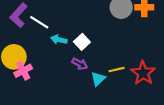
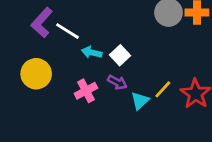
yellow line: (117, 70) -> (163, 89), turned -35
pink cross: (23, 71) -> (86, 91), moved

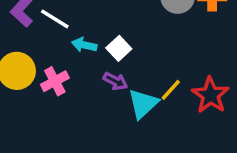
pink cross: (86, 91) -> (55, 81), moved
cyan triangle: (140, 101) -> (143, 104), size x1.4

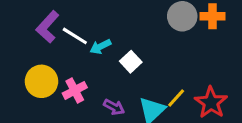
cyan arrow: (84, 45) -> (101, 47), moved, turned -40
purple arrow: (115, 81) -> (114, 107), moved

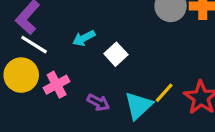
white line: (75, 36) -> (34, 45), moved

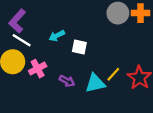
white square: (116, 54) -> (79, 47), turned -35
cyan triangle: (138, 106) -> (95, 83), turned 30

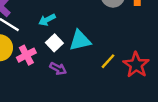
white square: (79, 47) -> (54, 43), moved, turned 35
cyan triangle: (95, 83) -> (80, 40), moved

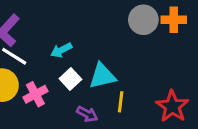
yellow line: (108, 61) -> (121, 102), moved, turned -35
purple arrow: (58, 69) -> (87, 114), moved

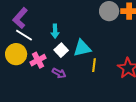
cyan arrow: (61, 50) -> (55, 31), turned -64
purple arrow: (87, 114) -> (59, 73), moved

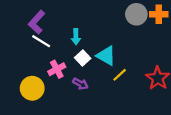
cyan triangle: (82, 48) -> (106, 56), turned 42
yellow circle: (16, 54) -> (32, 88), moved
yellow line: (94, 65) -> (120, 75), turned 40

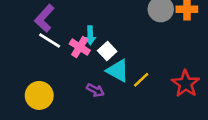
cyan triangle: (106, 56) -> (118, 71), moved
white square: (83, 58) -> (107, 51), moved
pink cross: (57, 69) -> (80, 47), moved, turned -30

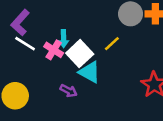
white square: (107, 51) -> (80, 54), size x1.5
yellow line: (141, 80) -> (112, 44), moved

